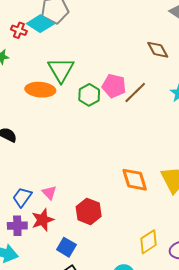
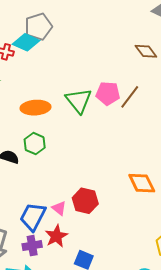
green triangle: (61, 70) -> (79, 101), moved
green hexagon: (89, 95) -> (35, 144), moved
blue trapezoid: (22, 197) -> (33, 217), size x1.4
red hexagon: (89, 211) -> (85, 201), moved

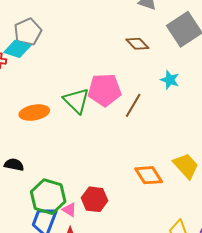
pink pentagon: (108, 93) -> (105, 90), size x1.4
brown line: (130, 97) -> (133, 105), moved
green hexagon: (35, 144) -> (48, 197), moved, size x1.6

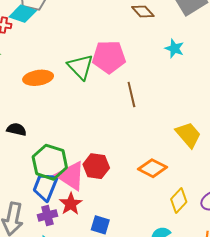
brown line: (133, 105) -> (131, 94), moved, turned -45
orange diamond: (149, 175) -> (152, 168), moved, turned -32
pink triangle: (69, 210) -> (71, 176), size x2.0

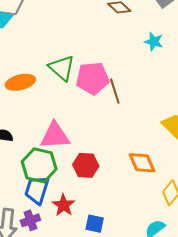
pink pentagon: (109, 57) -> (93, 78), moved
orange diamond: (152, 168) -> (142, 163), turned 44
pink triangle: (71, 176) -> (55, 136), moved, turned -32
purple cross: (47, 215) -> (30, 220), moved

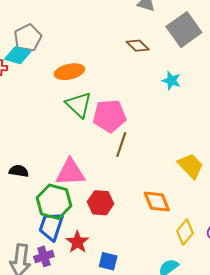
orange ellipse: (20, 82) -> (69, 72), moved
brown line: (115, 91) -> (121, 145), moved, turned 35

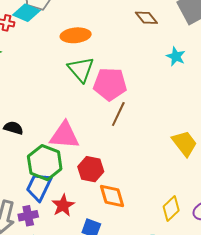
orange diamond: (157, 201) -> (112, 196), moved

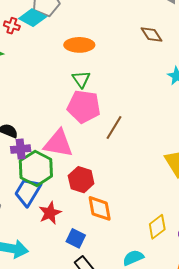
green triangle: (81, 69) -> (81, 79), size x0.7
pink pentagon: (110, 84) -> (84, 107), moved
purple cross: (28, 216) -> (21, 149), moved

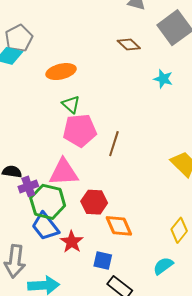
blue trapezoid: (28, 192) -> (45, 226), turned -56

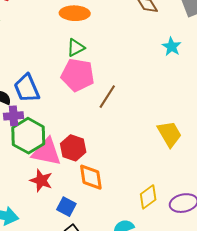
green triangle: (71, 104) -> (76, 48), turned 36
pink triangle: (64, 172) -> (47, 152), moved
blue trapezoid: (45, 226) -> (27, 88), moved
red star: (72, 242) -> (41, 180), turned -30

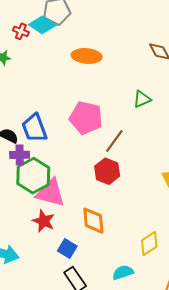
green triangle: (76, 48) -> (142, 99), moved
red hexagon: (73, 148) -> (107, 171), moved

